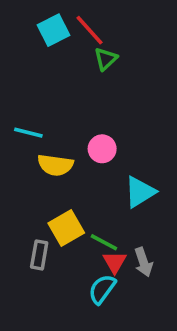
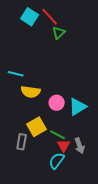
cyan square: (54, 30) -> (30, 17), turned -30
pink circle: (102, 149) -> (57, 103), moved

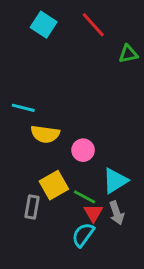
red line: (50, 17) -> (93, 25), moved
green triangle: (59, 33) -> (128, 54), moved, turned 32
cyan triangle: (78, 107) -> (115, 181), moved

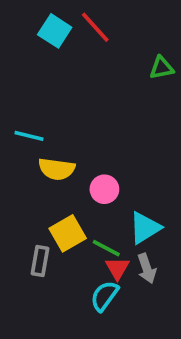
red line: (93, 25) -> (95, 27), moved

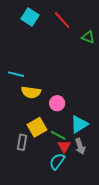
red line: (95, 27) -> (62, 20), moved
green triangle: (161, 68) -> (88, 37), turned 32

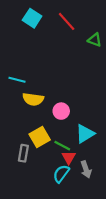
gray arrow: (80, 146) -> (86, 169), moved

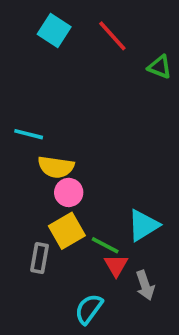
pink circle: (61, 111) -> (69, 192), moved
cyan semicircle: (61, 174) -> (89, 309), moved

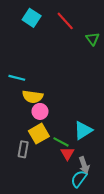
green triangle: (160, 67) -> (93, 39), turned 32
cyan semicircle: (89, 309) -> (79, 179), moved

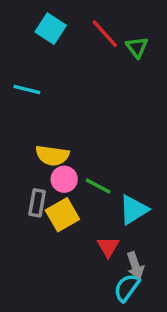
green triangle: (93, 39) -> (137, 47), moved
cyan line: (17, 78) -> (27, 90), moved
green line: (61, 142) -> (98, 186), moved
gray rectangle: (23, 149) -> (37, 203), moved

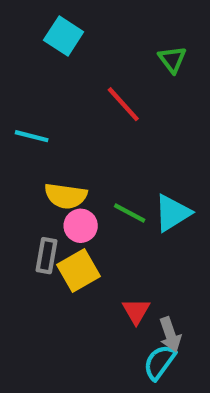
red line: (105, 34) -> (123, 104), moved
cyan line: (27, 90) -> (32, 136), moved
green line: (98, 186) -> (130, 213), moved
cyan triangle: (134, 210) -> (172, 213), moved

